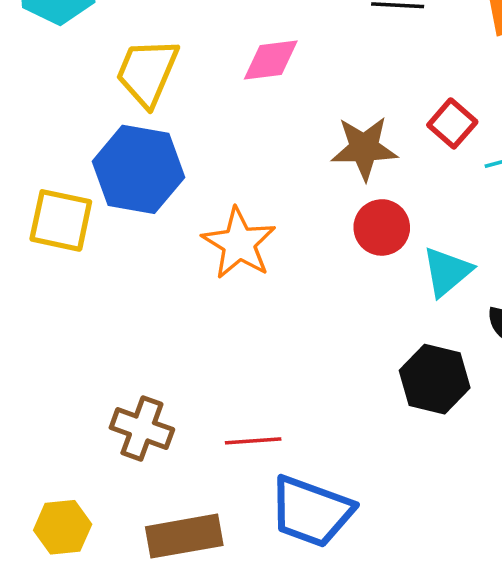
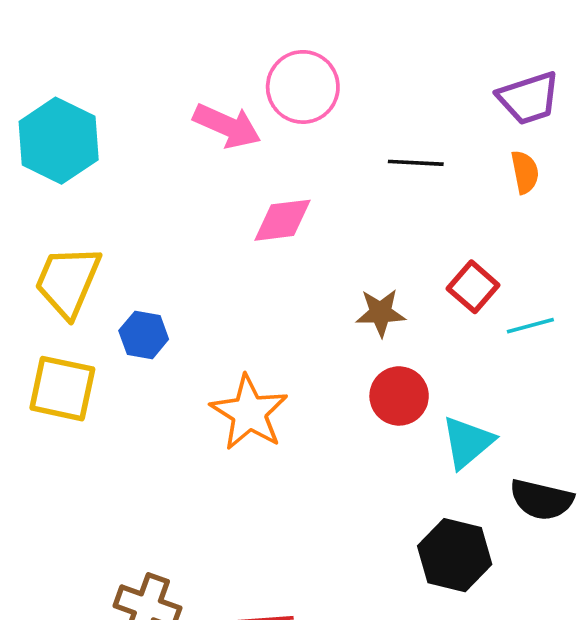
yellow trapezoid: (147, 72) -> (68, 281), moved
brown star: (364, 148) -> (381, 313), size x0.7
blue hexagon: (138, 169) -> (144, 335), size x0.5

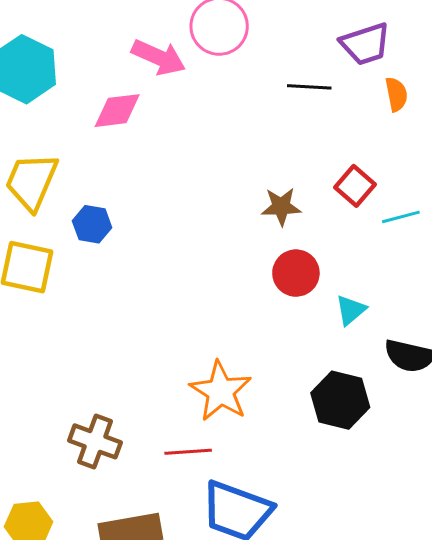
purple trapezoid: (529, 98) -> (365, 44), moved
pink diamond: (282, 220) -> (117, 111), moved
orange star: (249, 413) -> (221, 391), moved
cyan triangle: (468, 442) -> (351, 310), size x0.7

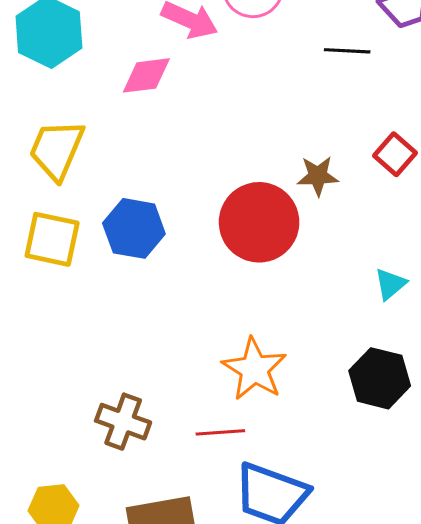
blue hexagon: (92, 224) -> (134, 228), moved, size x1.5
red circle: (296, 273) -> (259, 222), moved, size x1.6

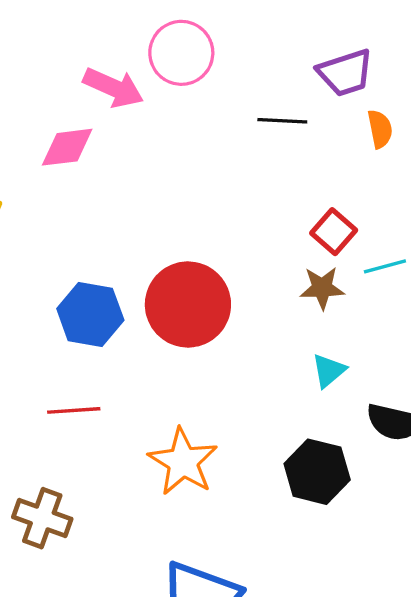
brown star: (318, 176) -> (322, 288), moved
blue hexagon: (134, 228) -> (90, 314), moved
red line: (220, 432) -> (74, 410), moved

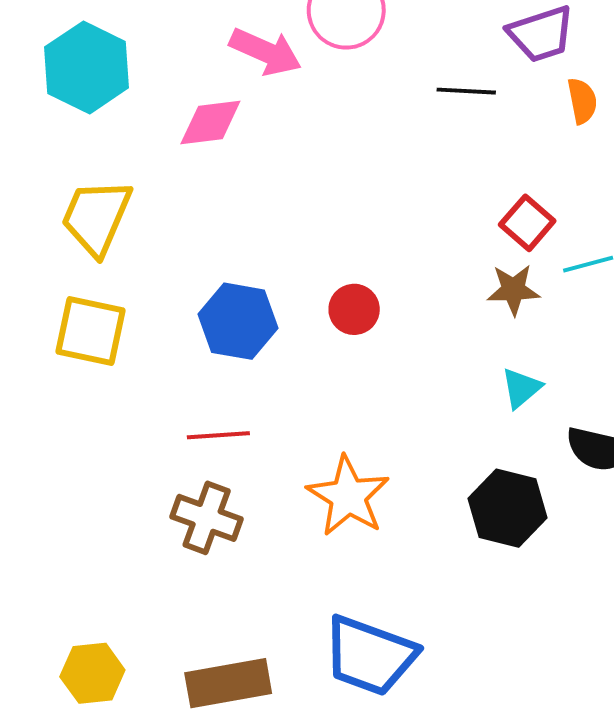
red circle: (188, 304) -> (354, 309), size x0.5
brown cross: (42, 518) -> (207, 518), moved

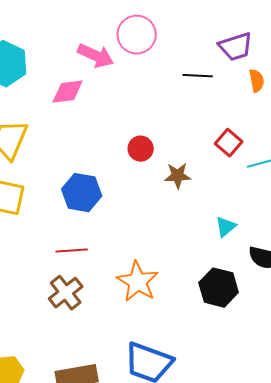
brown star: (513, 290) -> (178, 176), moved
red circle: (354, 309) -> (141, 149), moved
brown cross: (207, 518) -> (66, 293), turned 32

